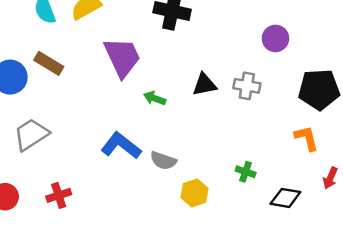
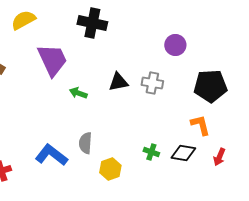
blue L-shape: (121, 146) -> (51, 155), moved
gray semicircle: (163, 161) -> (85, 143), turned 75
black diamond: (285, 198) -> (183, 153), moved

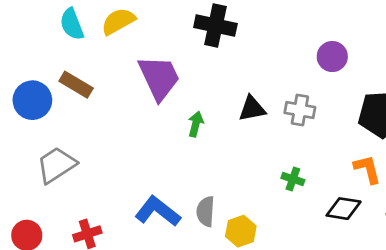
green arrow: (78, 93) -> (196, 124), turned 84
gray semicircle: (85, 143) -> (206, 211), moved
green cross: (151, 152) -> (293, 179), moved

